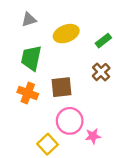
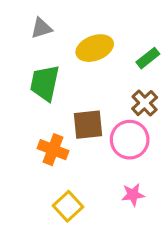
orange cross: (28, 93) -> (53, 150), moved
pink circle: (70, 121) -> (130, 140), moved

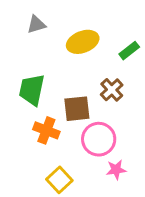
green trapezoid: (45, 83) -> (32, 90), moved
brown cross: (145, 103) -> (112, 90), moved
pink circle: (130, 140) -> (99, 139), moved

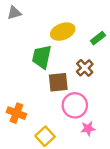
gray triangle: (36, 24) -> (14, 13), moved
green trapezoid: (32, 90) -> (42, 57), moved
orange cross: (46, 130) -> (16, 113), moved

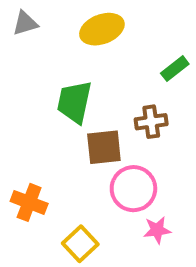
yellow ellipse: (63, 32) -> (102, 29), moved
brown cross: (85, 68) -> (151, 122), turned 35

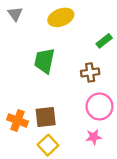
gray triangle: (25, 23) -> (15, 14), turned -49
brown square: (104, 147) -> (46, 117), moved
pink circle: (133, 189) -> (100, 106), moved

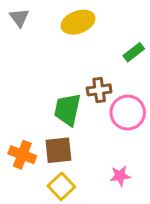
green trapezoid: (44, 61) -> (67, 110), moved
brown cross: (90, 72) -> (99, 90), moved
pink circle: (100, 106) -> (128, 113), moved

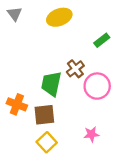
brown cross: (99, 90) -> (75, 69), turned -30
orange cross: (22, 155) -> (17, 104), moved

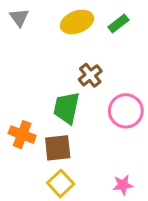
green rectangle: (102, 40) -> (118, 23), moved
brown cross: (75, 69) -> (90, 75), moved
pink star: (91, 134) -> (123, 185), moved

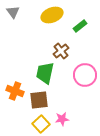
green rectangle: (118, 23) -> (80, 26), moved
pink star: (123, 185) -> (62, 119), moved

